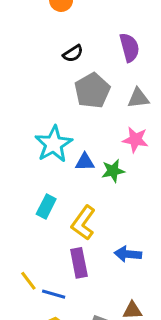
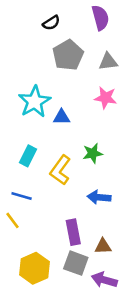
green star: (113, 171) -> (93, 153), moved
purple rectangle: (79, 263) -> (73, 232), moved
blue line: (54, 294) -> (22, 196), moved

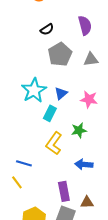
pink star: (106, 98) -> (89, 99), moved
blue triangle: (62, 117) -> (61, 93), moved, turned -40
cyan rectangle: (28, 156) -> (50, 113), moved

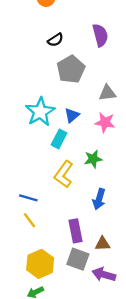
gray triangle: (91, 59) -> (107, 93), moved
blue arrow: (84, 164) -> (99, 199), turned -78
yellow line: (17, 182) -> (29, 220), moved

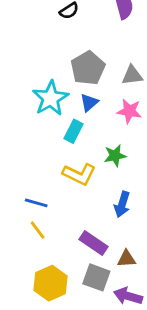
gray pentagon: (71, 69) -> (88, 68), moved
yellow L-shape: (64, 174) -> (79, 174), turned -100
purple rectangle: (75, 231) -> (94, 243), turned -45

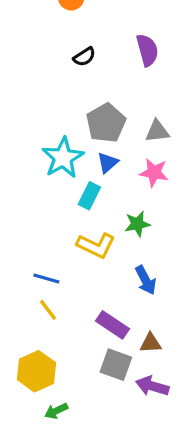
blue arrow: (122, 204) -> (146, 280), turned -45
yellow hexagon: (51, 283) -> (36, 371), moved

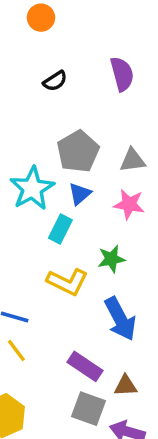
blue arrow: (146, 280) -> (120, 319), size x1.4

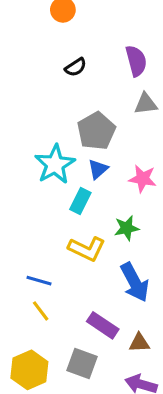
gray triangle: (133, 160) -> (146, 104), moved
gray square: (89, 409) -> (82, 364), moved

